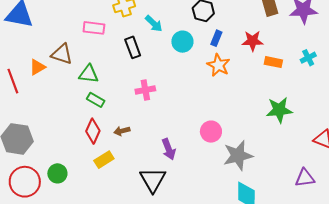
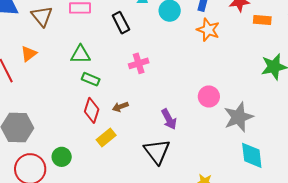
brown triangle: (62, 54) -> (42, 16), moved, turned 40

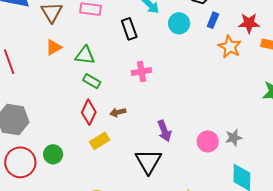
orange star: (208, 30) -> (230, 47), moved
orange triangle: (29, 54) -> (54, 47), moved
pink circle: (209, 96) -> (208, 141), moved
gray star: (239, 117) -> (234, 138), size x0.6

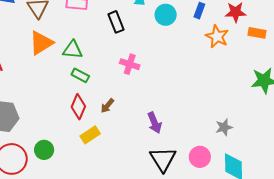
orange triangle: (54, 47) -> (41, 43), size x1.5
pink cross: (142, 72) -> (130, 64), turned 30
brown arrow: (118, 112) -> (107, 106), turned -35
pink circle: (208, 141) -> (200, 157), moved
black triangle: (148, 161) -> (163, 159), moved

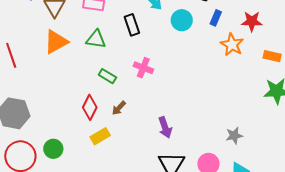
orange rectangle: (257, 33) -> (272, 56), moved
green triangle: (73, 50) -> (96, 39), moved
green rectangle: (80, 75) -> (107, 76), moved

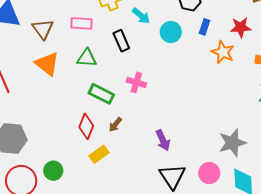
orange triangle: (56, 42) -> (47, 64), turned -48
green rectangle: (107, 76) -> (101, 94), size x1.4
gray star: (234, 136) -> (232, 143), size x1.6

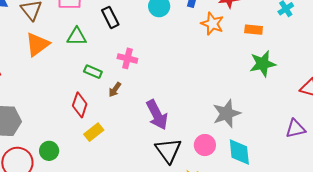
orange triangle: (47, 64) -> (37, 44), turned 48
green rectangle: (101, 94) -> (93, 72), size x0.7
brown arrow: (115, 125) -> (115, 90), moved
purple arrow: (163, 140) -> (157, 115), size x1.4

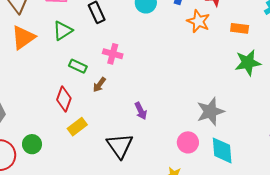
green triangle: (77, 37) -> (63, 31), turned -35
purple arrow: (157, 115) -> (141, 111), size x0.6
black triangle: (168, 150) -> (120, 146), moved

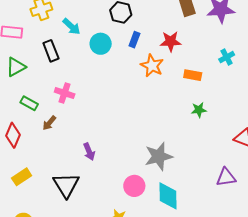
green star: (248, 63) -> (199, 110), size x0.6
yellow rectangle: (77, 127) -> (22, 177), moved

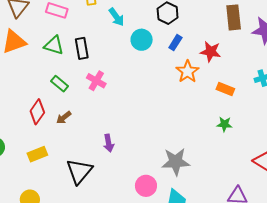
black rectangle: (51, 51) -> (82, 48), moved
green triangle: (16, 67) -> (54, 45), turned 35
brown arrow: (49, 123) -> (64, 118), moved

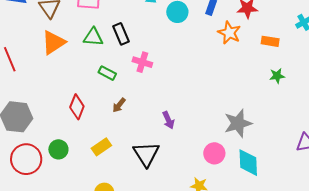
red diamond: (37, 112) -> (77, 107), moved

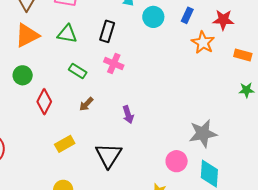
black rectangle: (121, 34) -> (107, 31), moved, turned 35
purple arrow: (168, 120) -> (128, 115), moved
green circle: (58, 149) -> (23, 75), moved

